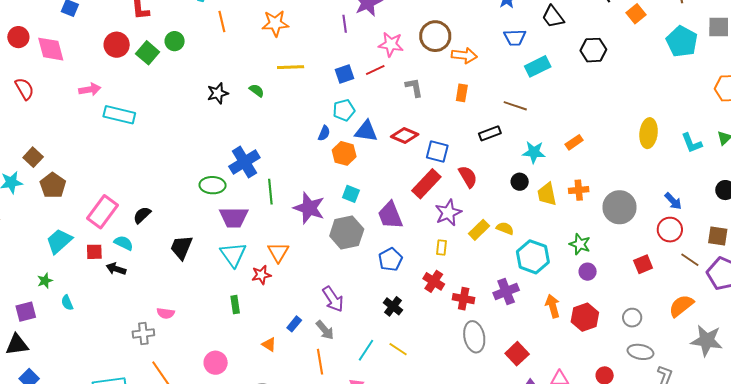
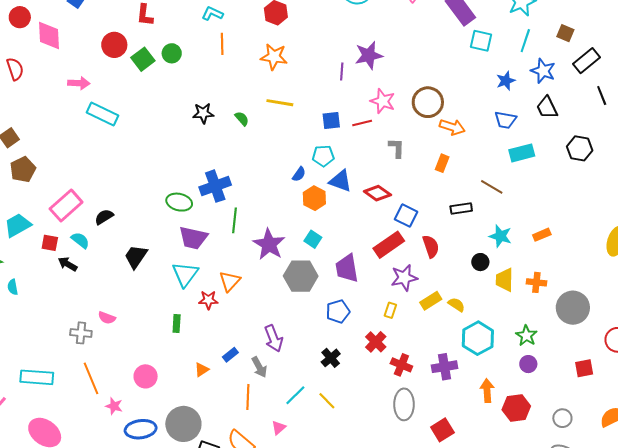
orange triangle: (269, 344) -> (202, 370), turned 42

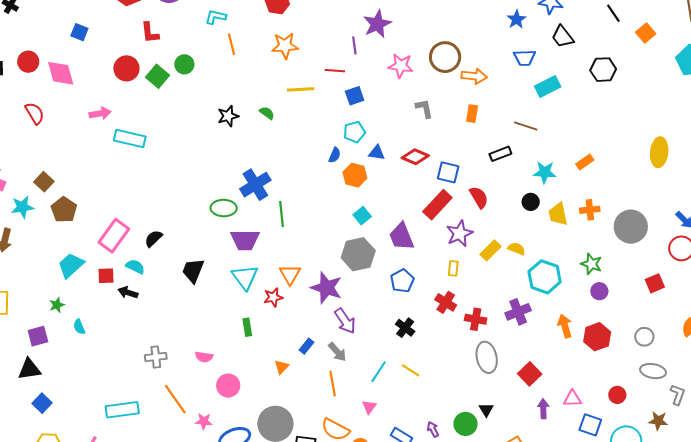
red line: (362, 123) -> (335, 71), moved, turned 30
blue triangle: (341, 181) -> (377, 153), size x0.7
cyan square: (313, 239) -> (362, 216), turned 30
purple star: (269, 244) -> (326, 288), moved
pink semicircle: (107, 318) -> (204, 357), moved

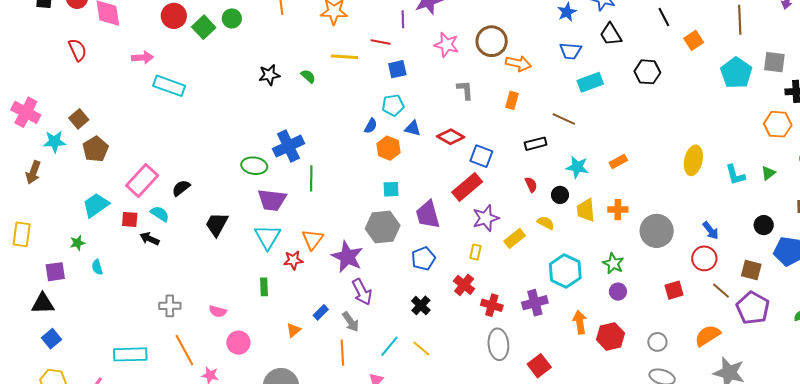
red semicircle: (479, 197) -> (531, 185), moved, size x0.7
cyan square: (362, 216) -> (391, 189), turned 30
yellow semicircle: (516, 249) -> (546, 223), moved

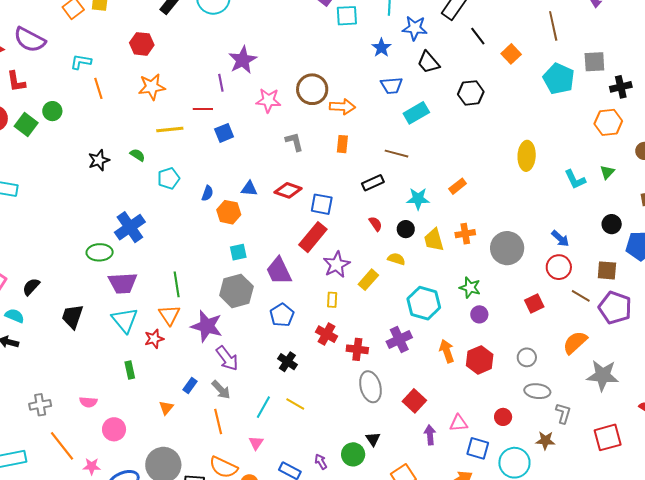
cyan pentagon: (393, 105) -> (169, 178), moved
yellow ellipse: (693, 160) -> (527, 156), moved
green line: (311, 178) -> (177, 284), moved

